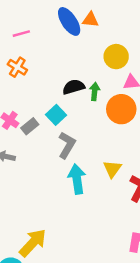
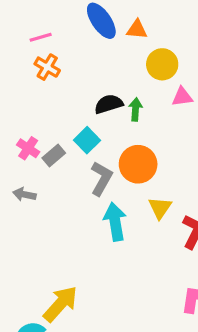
orange triangle: (90, 20) -> (137, 29), moved
orange cross: (17, 67) -> (47, 67), moved
orange circle: (121, 109) -> (138, 164), moved

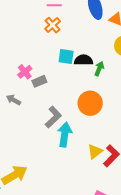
cyan square: (87, 140) -> (66, 57), moved, turned 35
gray L-shape: (101, 178) -> (53, 117), moved
yellow triangle: (160, 208) -> (95, 151), moved

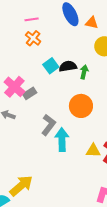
cyan square: (66, 57) -> (51, 66), turned -35
pink cross: (25, 72) -> (14, 87), size x1.5
yellow triangle: (95, 151) -> (93, 151), turned 49

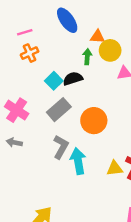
orange triangle: (92, 23) -> (97, 37), moved
orange cross: (33, 38) -> (30, 53), turned 35
green arrow: (84, 72) -> (87, 57), moved
gray rectangle: (30, 93) -> (59, 110), moved, size x1.5

